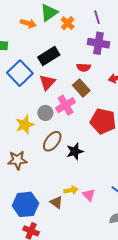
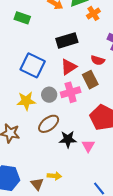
blue square: (20, 73) -> (33, 65), moved, turned -35
red triangle: (47, 82) -> (69, 67), moved
pink triangle: (89, 195) -> (88, 146), moved

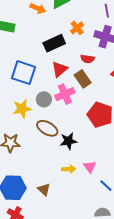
orange cross: (93, 13) -> (77, 28), moved
brown ellipse: (49, 124) -> (47, 128), turned 75
pink triangle: (88, 146) -> (90, 167), moved
yellow arrow: (54, 176) -> (69, 169), moved

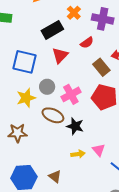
red semicircle: (87, 59) -> (87, 43), turned -40
brown rectangle: (83, 79) -> (101, 67), moved
pink cross: (65, 94) -> (71, 94), moved
black star: (68, 141) -> (75, 126), turned 30

